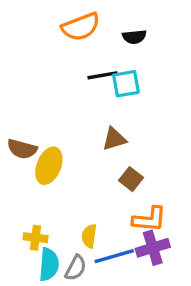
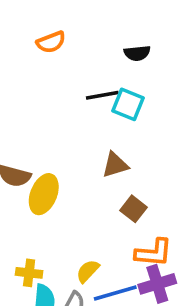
orange semicircle: (81, 27) -> (51, 42), moved, size x0.7
cyan square: (126, 84) -> (128, 104), turned 32
yellow semicircle: (89, 236) -> (88, 271), turned 35

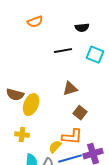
cyan square: (128, 104) -> (95, 55), moved
orange L-shape: (154, 253) -> (72, 137), moved
yellow cross: (29, 273) -> (22, 135), moved

